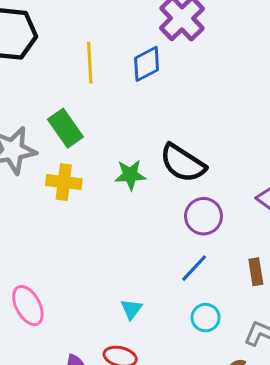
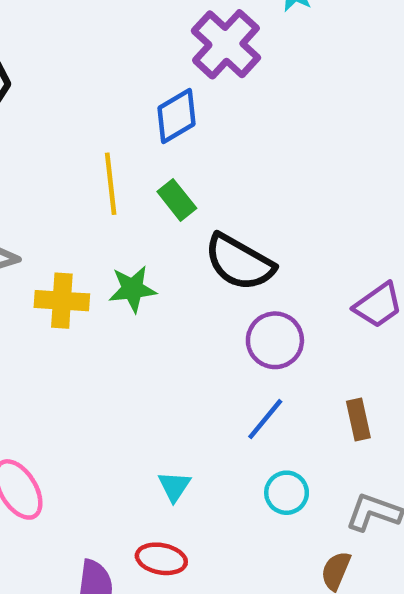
yellow line: (90, 63) -> (111, 184), moved
green rectangle: (65, 128) -> (177, 200), moved, size x0.7
green star: (130, 175) -> (133, 289), moved

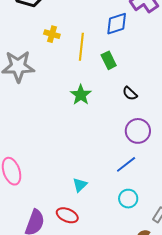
black semicircle: (239, 262) -> (130, 93), size x0.5
green star: (133, 289) -> (81, 95), turned 30
yellow cross: (62, 301) -> (52, 34), moved, size x0.7

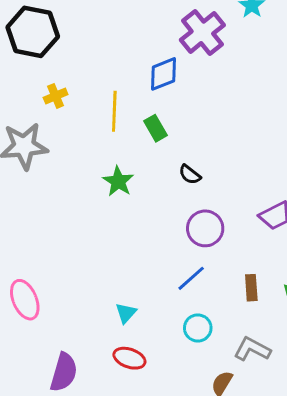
yellow cross: (52, 34) -> (56, 96), moved, turned -35
red ellipse: (67, 215) -> (129, 358), moved

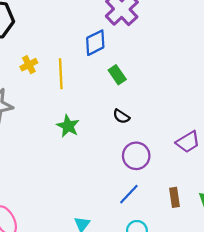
yellow cross: (56, 96) -> (29, 65), moved
green rectangle: (155, 128) -> (117, 75), moved

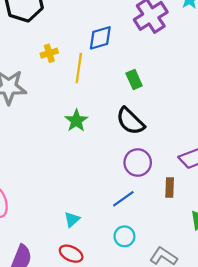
blue diamond: (95, 43) -> (100, 38), moved
black semicircle: (121, 116) -> (130, 121), size x1.8
brown rectangle: (175, 197) -> (170, 187), moved

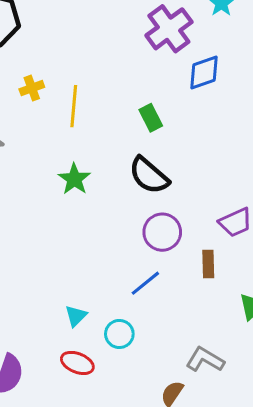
blue diamond: (100, 38) -> (204, 72), moved
cyan circle: (124, 236) -> (119, 334), moved

